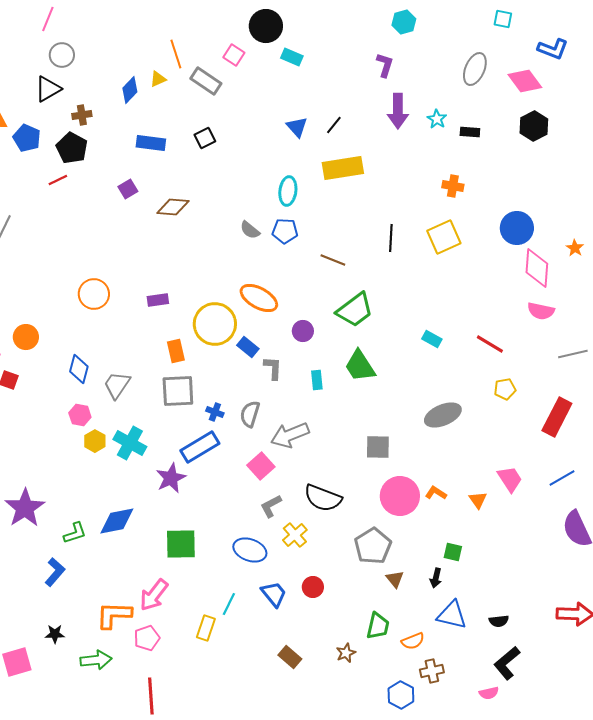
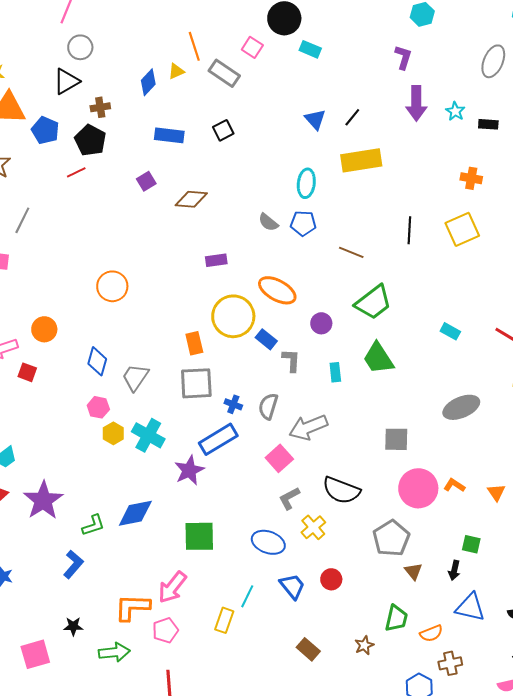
purple rectangle: (158, 300) -> (216, 260), moved

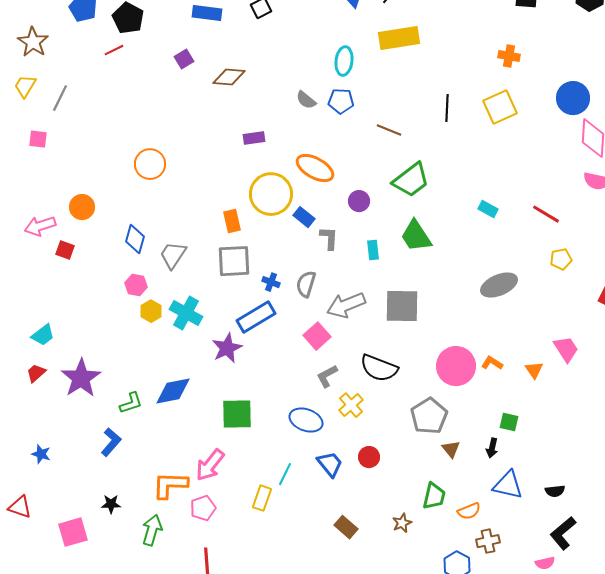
gray square: (396, 439) -> (402, 306), moved, size x1.4
green arrow: (114, 652) -> (152, 530), turned -68

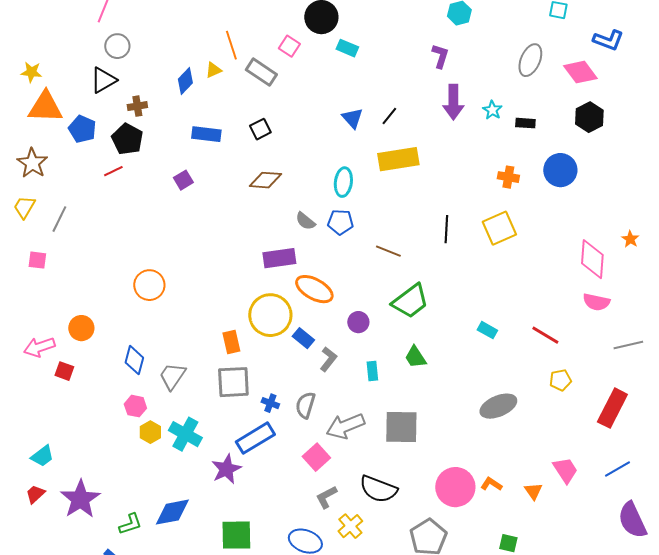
brown diamond: (229, 77) -> (265, 180), moved
blue circle: (573, 98) -> (560, 170), moved
purple rectangle: (254, 138) -> (279, 258), moved, size x1.5
green trapezoid: (416, 236) -> (415, 357), size x0.7
gray L-shape: (329, 238) -> (328, 359), turned 35

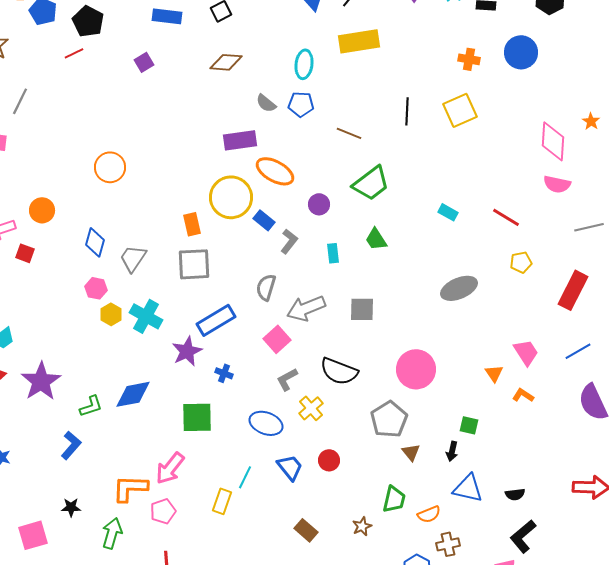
blue cross: (270, 403) -> (224, 373), moved
gray square: (401, 427) -> (362, 309), size x0.7
orange L-shape: (491, 484) -> (523, 395), moved

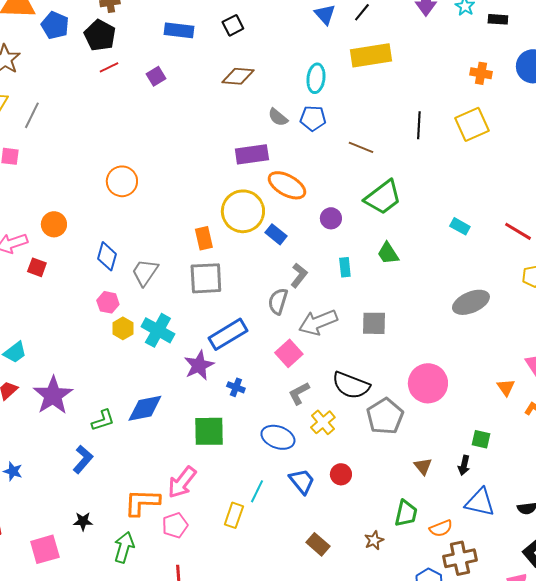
red line: (74, 53) -> (109, 67), moved
gray L-shape: (289, 241) -> (299, 275), moved
gray pentagon: (389, 419) -> (385, 416), moved
brown cross: (448, 544) -> (460, 558), size x1.4

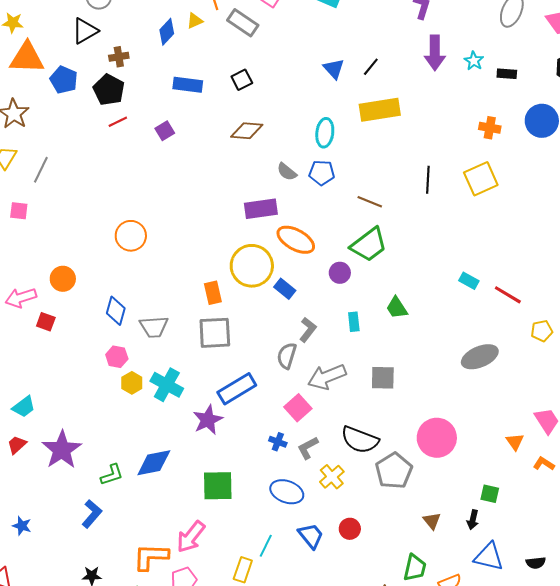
green trapezoid: (383, 197) -> (369, 245), moved
red line: (518, 231) -> (508, 295), moved
gray trapezoid: (145, 272) -> (154, 327), turned -128
blue cross: (236, 387) -> (278, 442), moved

